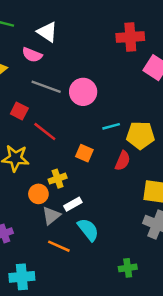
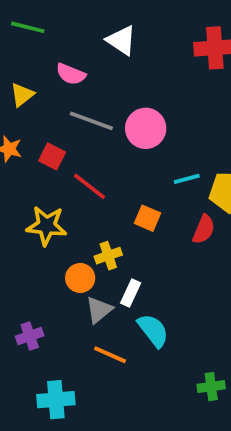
white triangle: (47, 32) -> (121, 40), moved
white rectangle: (73, 204) -> (131, 293), turned -36

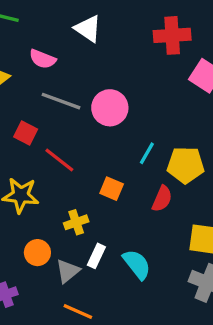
cyan line: (187, 179) -> (147, 153), turned -45
orange circle: (80, 278) -> (37, 253), moved
cyan semicircle: (153, 330) -> (137, 264), moved

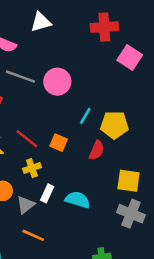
white triangle: (88, 29) -> (41, 22), turned -50
red line: (59, 160) -> (27, 139), moved
cyan semicircle: (137, 264) -> (78, 200), turned -35

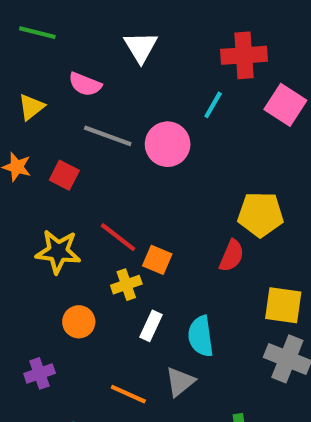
white triangle: (41, 22) -> (141, 47), turned -45
cyan line: (85, 116) -> (213, 105), moved
orange square: (59, 143) -> (157, 260), moved
cyan semicircle: (78, 200) -> (201, 336), turned -115
gray triangle: (26, 205) -> (180, 382), moved

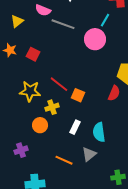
gray line: (108, 136) -> (63, 24), moved
pink circle: (168, 144) -> (95, 39), moved
yellow cross: (126, 285) -> (52, 107), moved

